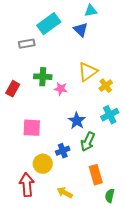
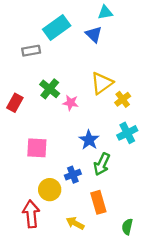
green cross: (43, 77) -> (50, 89), turned 36
orange rectangle: (96, 175) -> (98, 202), moved

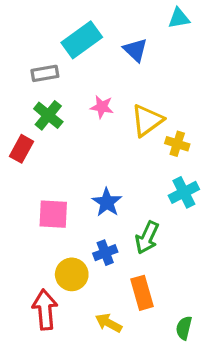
cyan triangle: (105, 12) -> (179, 18), moved
green cross: (50, 89) -> (48, 115), moved
yellow cross: (123, 99) -> (177, 144), turned -35
pink star: (71, 103) -> (102, 107), moved
blue star: (89, 140) -> (107, 202), moved

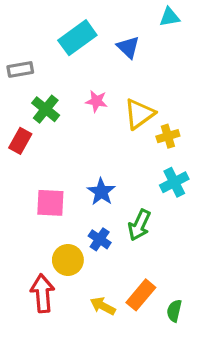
gray rectangle: (45, 73) -> (20, 69), moved
yellow cross: (177, 144) -> (168, 136), turned -35
blue cross: (105, 253) -> (100, 239), turned -35
orange rectangle: (142, 293) -> (141, 295), moved, turned 56

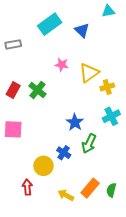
green cross: (46, 109) -> (37, 90), moved
blue star: (101, 192) -> (75, 122), moved
pink square: (50, 203) -> (13, 129), moved
red arrow: (42, 293) -> (27, 187), size x0.7
green semicircle: (174, 311) -> (111, 190), moved

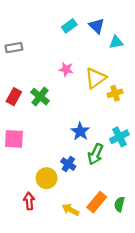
cyan triangle: (108, 11) -> (116, 42), moved
cyan rectangle: (50, 24) -> (69, 26), moved, size x0.6
blue triangle: (82, 30) -> (97, 26), moved
cyan cross: (111, 116) -> (119, 137), moved

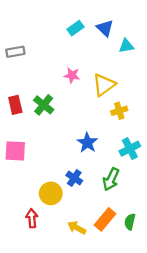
yellow cross: (115, 93) -> (119, 111), moved
red rectangle: (14, 97) -> (15, 105), turned -42
green arrow: (95, 154) -> (111, 179), moved

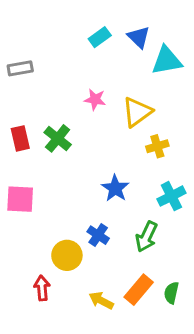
cyan triangle: (126, 46) -> (167, 60), size x1.5

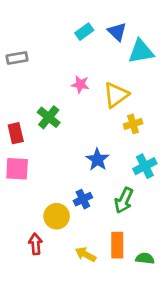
red rectangle: (20, 138) -> (16, 133), moved
blue cross: (98, 235) -> (83, 199), turned 30
orange rectangle: (139, 290) -> (117, 245), turned -40
green semicircle: (171, 293) -> (145, 258), moved, turned 84

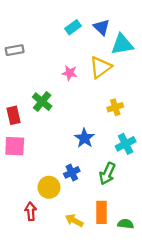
yellow triangle: (116, 95) -> (100, 67), moved

